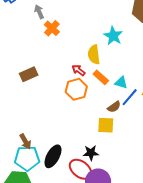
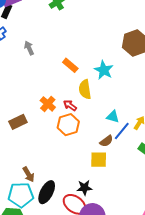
orange cross: (52, 28) -> (48, 104), moved
brown rectangle: (29, 74) -> (18, 122), moved
orange rectangle: (101, 77) -> (70, 65), moved
brown arrow: (25, 141) -> (28, 174), moved

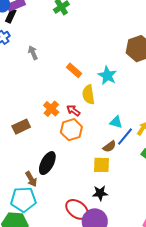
black star: (84, 188) -> (100, 193), moved
black ellipse: (47, 192) -> (47, 163), moved

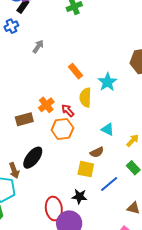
gray arrow: (33, 53) -> (38, 46), turned 48
brown rectangle: (21, 127) -> (24, 119), moved
blue line: (125, 137) -> (109, 184), moved
red ellipse: (77, 209) -> (54, 209), turned 35

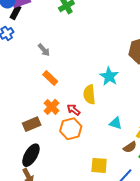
gray arrow: (38, 46) -> (44, 50), moved, turned 112
orange rectangle: (75, 71) -> (50, 78), moved
brown semicircle: (97, 152) -> (130, 147), moved
black ellipse: (33, 158) -> (31, 155), moved

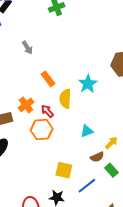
orange rectangle: (50, 78) -> (48, 79), moved
cyan triangle: (116, 123) -> (87, 131), turned -48

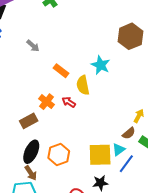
orange hexagon: (42, 129) -> (59, 155), moved
cyan triangle: (87, 131) -> (119, 150), moved
yellow square: (64, 170) -> (100, 155), size x1.4

